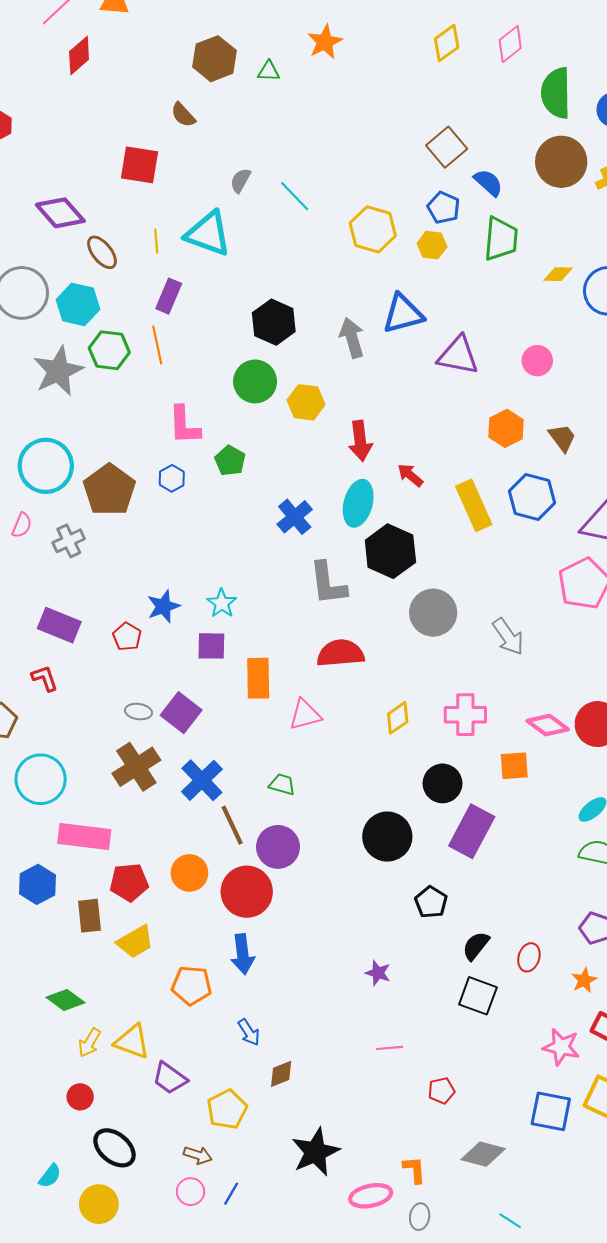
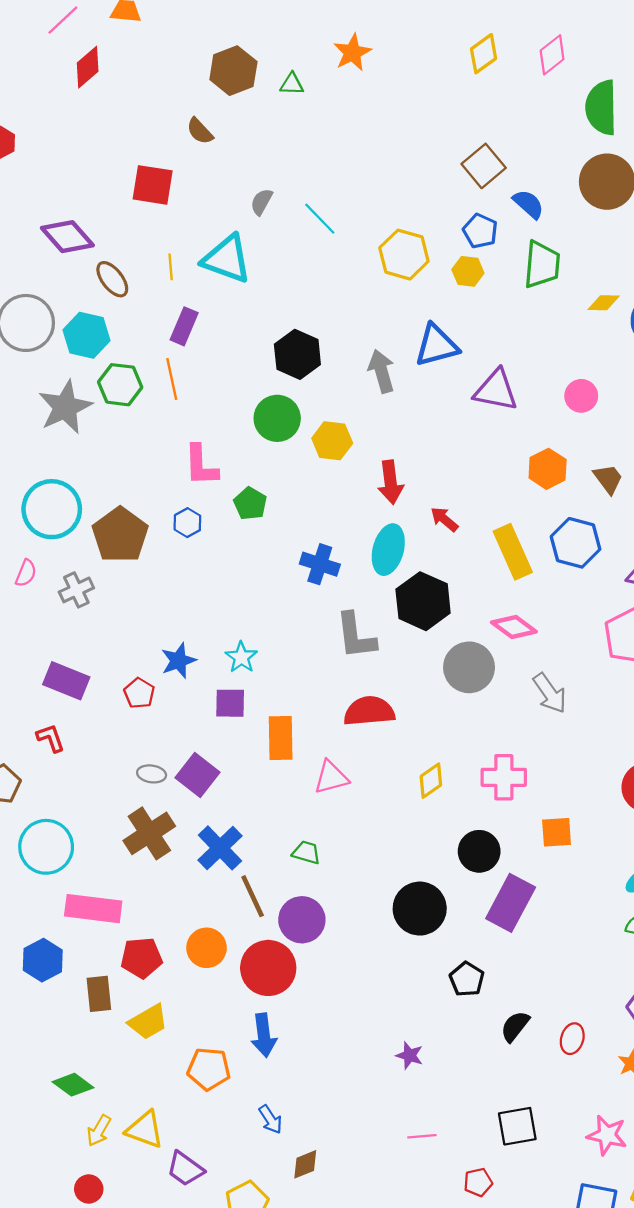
blue cross: (295, 517) -> (320, 564), turned -32
pink diamond: (548, 725) -> (514, 627), moved
black square: (478, 996) -> (517, 1126), moved, turned -30

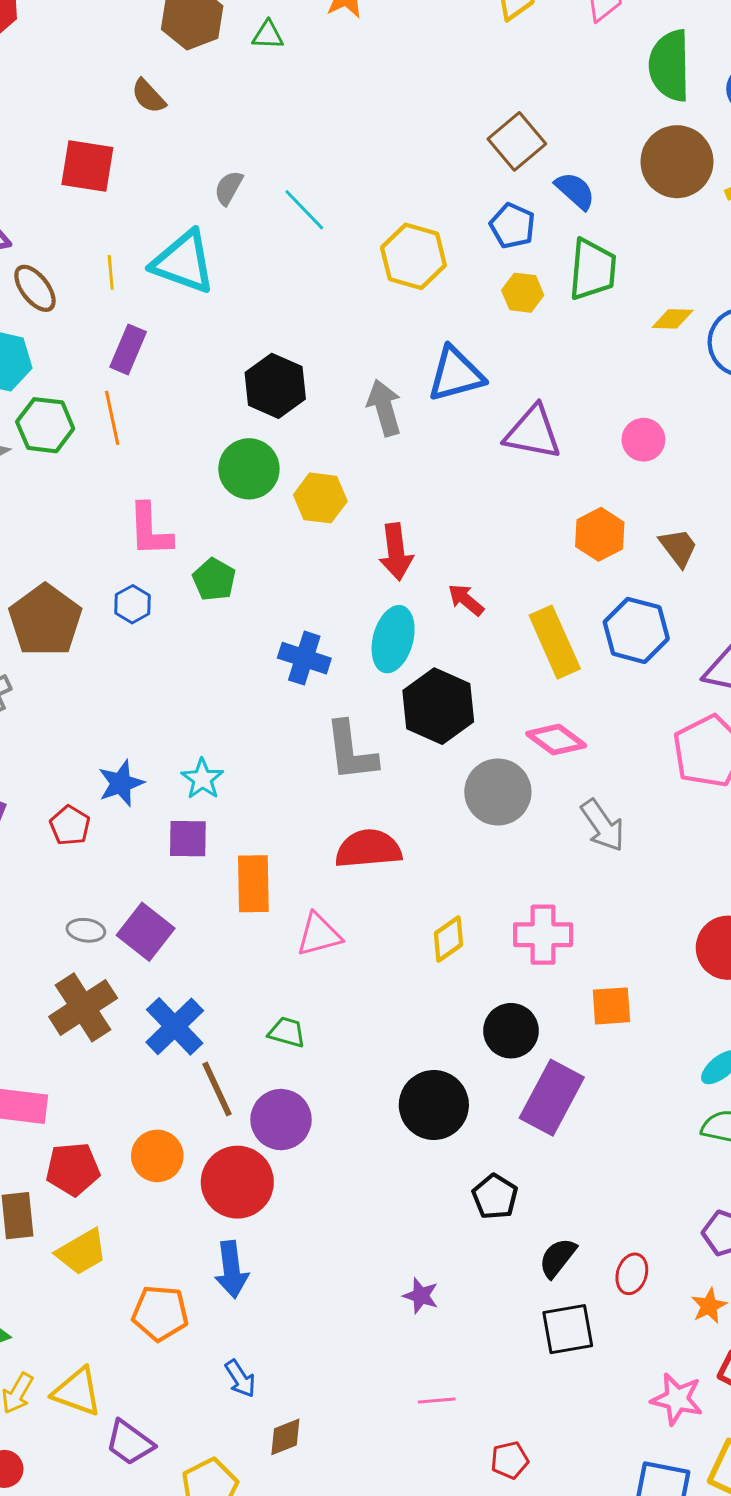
yellow hexagon: (468, 271) -> (523, 293), moved
black square: (517, 1126) -> (568, 1329), moved

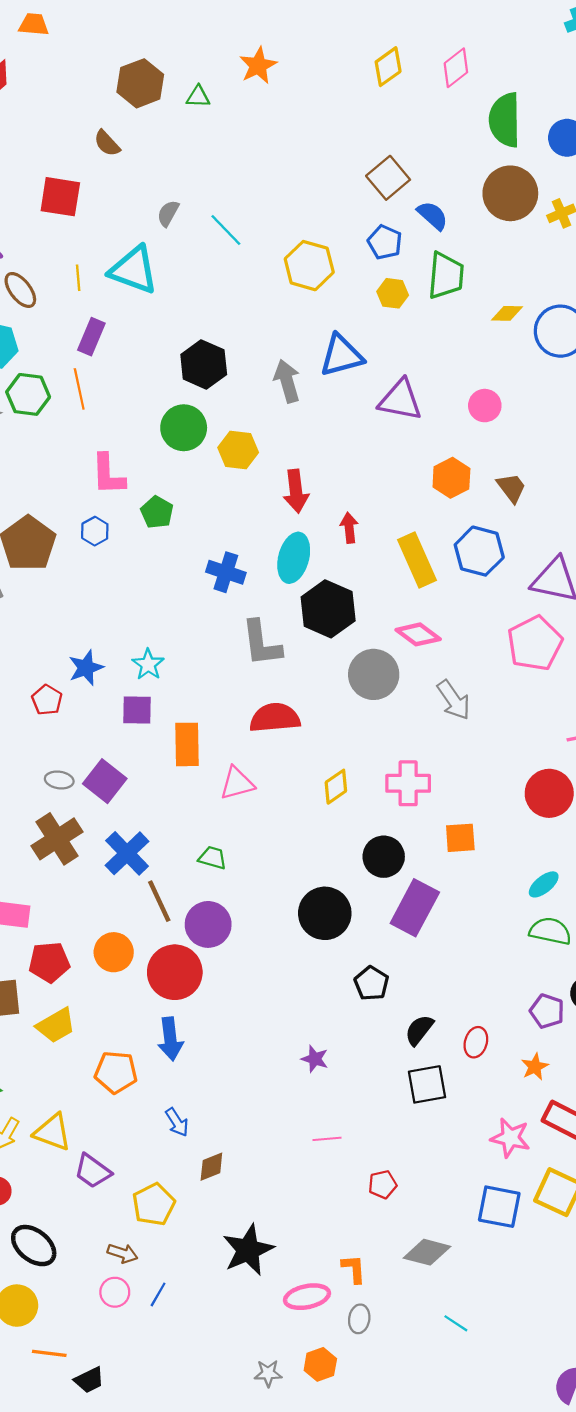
red arrow: (466, 600) -> (349, 528), turned 44

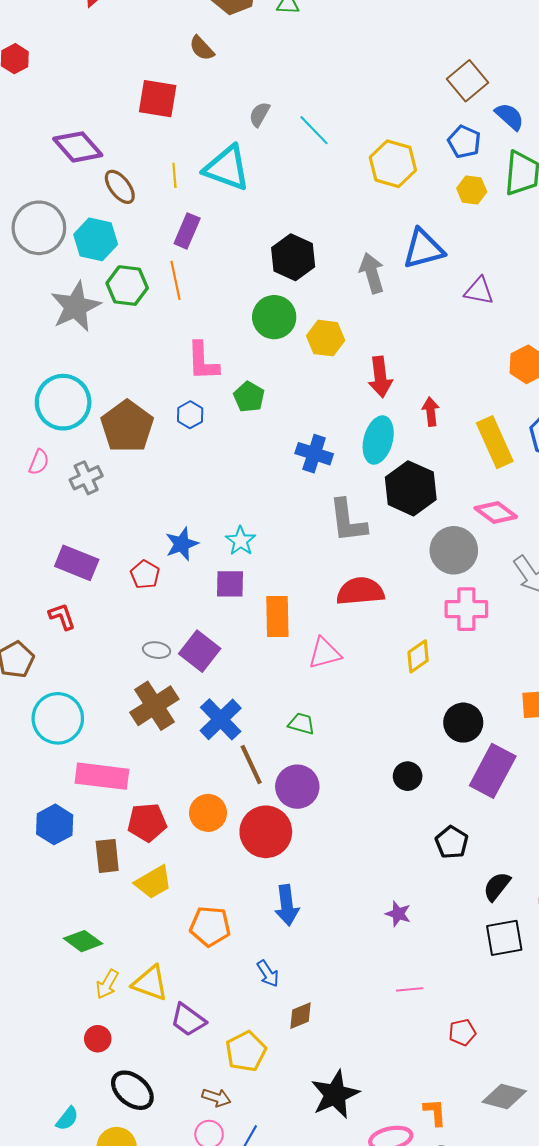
purple triangle: (400, 400) -> (479, 291), size x0.7
pink cross: (408, 783) -> (466, 609), moved
black circle: (325, 913) -> (408, 776), size x0.6
blue arrow: (170, 1039) -> (287, 905), moved

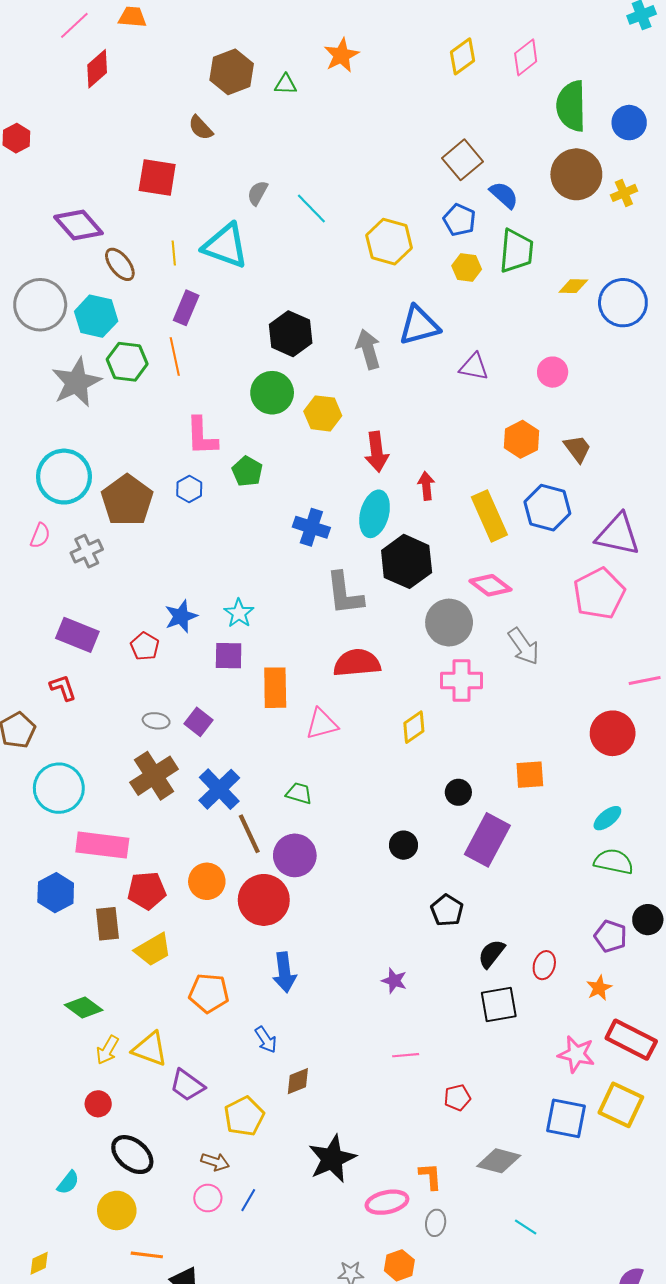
purple square: (200, 651) -> (199, 722), size x0.7
black circle: (463, 723) -> (458, 792), size x0.7

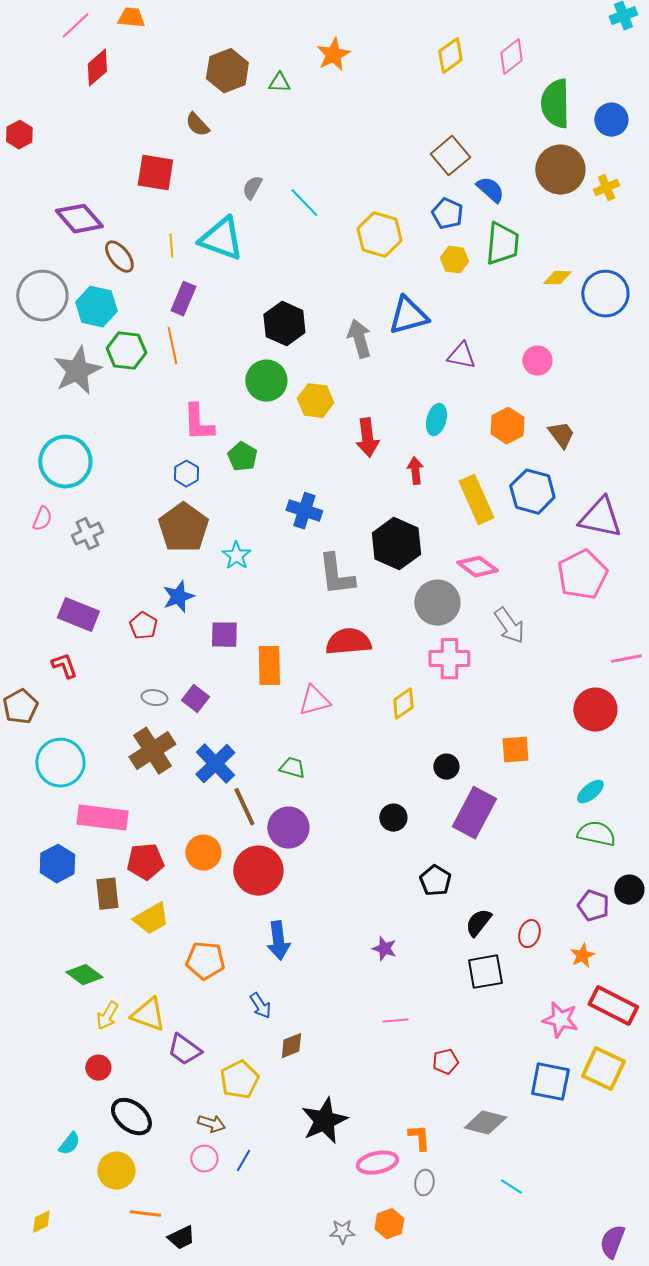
brown pentagon: (127, 500) -> (183, 528), moved
cyan ellipse: (375, 514) -> (436, 420), moved, size x0.7
cyan star: (239, 613) -> (236, 556), moved

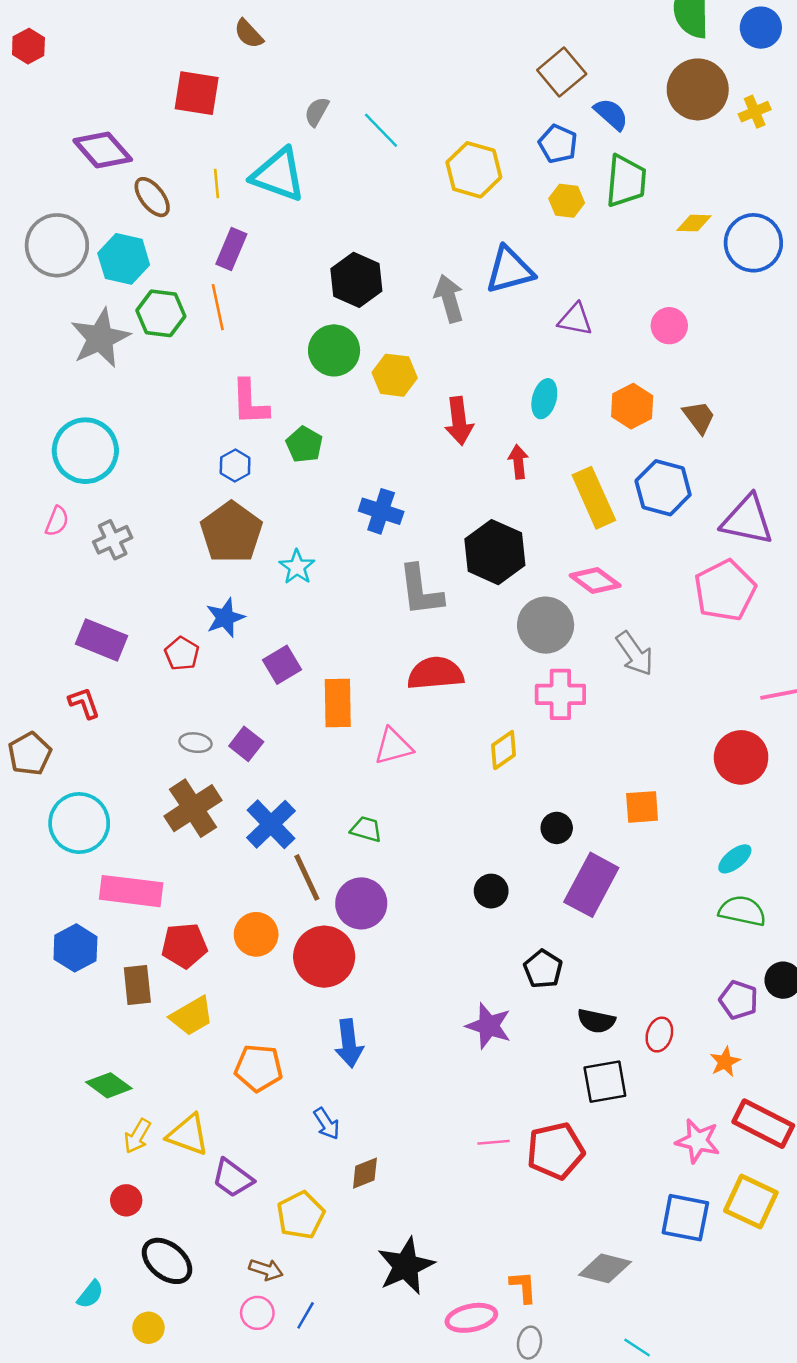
purple square: (224, 635) -> (282, 665), turned -32
black semicircle: (478, 923) -> (596, 1021), turned -116
purple star: (384, 949) -> (489, 1026), moved, size x1.5
red pentagon: (445, 1062) -> (555, 1151), moved, size x1.8
yellow circle: (116, 1171) -> (148, 1328), size x0.7

